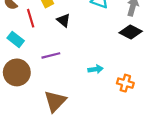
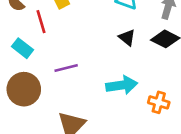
black triangle: (64, 20) -> (127, 38), moved
cyan arrow: (96, 69) -> (122, 85), size x1.6

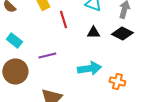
red line: (41, 22) -> (63, 20), moved
black triangle: (127, 38) -> (93, 32), turned -40

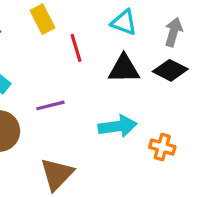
black triangle: (93, 32) -> (124, 69), size x1.5

